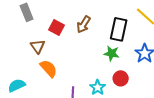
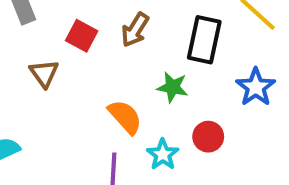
green star: (112, 53) -> (173, 87), moved
orange semicircle: (49, 68) -> (125, 117), moved

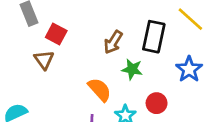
brown arrow: (135, 30) -> (113, 42), moved
red square: (82, 36) -> (56, 34), moved

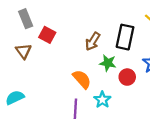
brown triangle: (44, 60) -> (24, 51), moved
red circle: (157, 103) -> (127, 77), moved

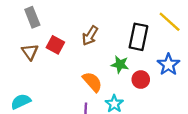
red square: (47, 35) -> (55, 45), moved
brown arrow: (93, 41) -> (90, 36), moved

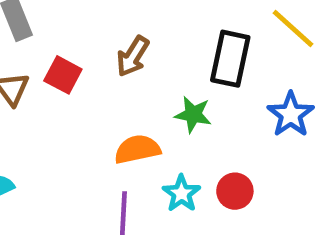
red circle: (141, 80) -> (235, 191), moved
orange semicircle: (92, 82) -> (137, 149), turned -60

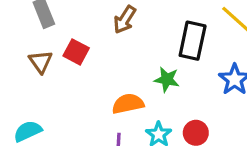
brown arrow: (133, 56) -> (125, 20), moved

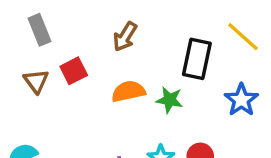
red square: (76, 52) -> (74, 71), turned 35
orange semicircle: (128, 104) -> (128, 91), moved

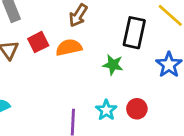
orange semicircle: (128, 91) -> (69, 47), moved

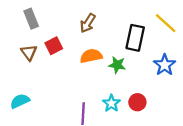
orange semicircle: (69, 47) -> (91, 56), moved

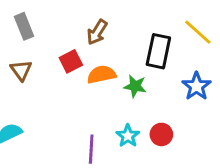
red square: (54, 46) -> (71, 61), moved

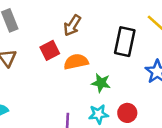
green star: (135, 86) -> (101, 83), moved
cyan star: (128, 136) -> (99, 114), turned 30

